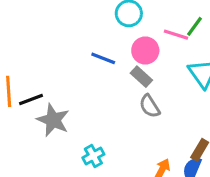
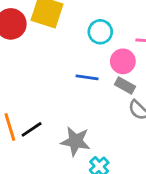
gray star: (53, 120) -> (75, 141), moved

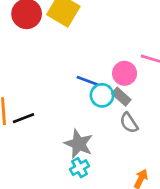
cyan circle: (100, 32) -> (102, 95), moved
gray star: (75, 141) -> (79, 144), moved

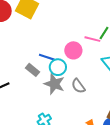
gray rectangle: (121, 97) -> (33, 70), moved
gray star: (79, 144) -> (54, 84), moved

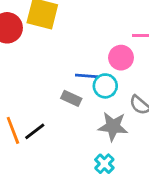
gray star: (54, 84) -> (113, 126), moved

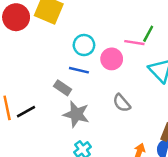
cyan circle: (105, 86) -> (84, 45), moved
gray star: (113, 126) -> (76, 114), moved

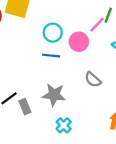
pink line: (134, 43) -> (97, 25), turned -48
gray rectangle: (63, 88) -> (25, 107), moved, turned 40

